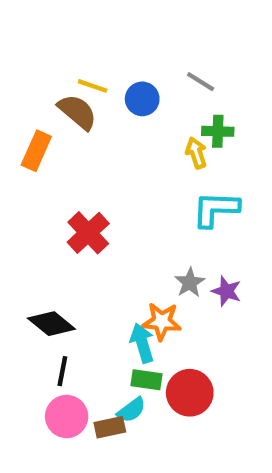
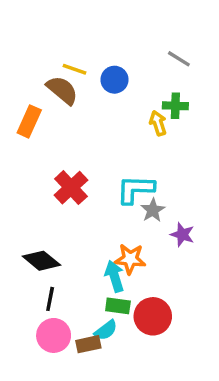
gray line: (201, 82) -> (179, 59), moved
cyan L-shape: (216, 209) -> (135, 189), moved
gray star: (190, 283) -> (153, 210), moved

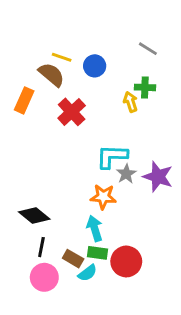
red cross: (71, 188) -> (72, 112), moved
purple star: (182, 235) -> (158, 177), moved, size x1.5
orange star: (130, 259) -> (103, 197), moved
brown rectangle: (88, 344) -> (73, 259), moved, turned 42

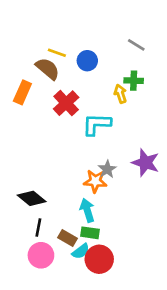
cyan L-shape: (112, 157) -> (97, 124), moved
gray star: (126, 174) -> (107, 169), moved
red circle: (126, 261) -> (99, 259), moved

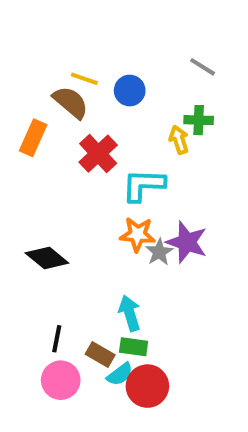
purple star: (146, 163) -> (187, 242), moved
orange star: (95, 181) -> (138, 234), moved
black diamond: (32, 198) -> (47, 258), moved

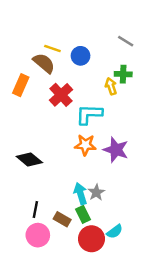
gray star: (159, 252) -> (96, 192), moved
green rectangle: (134, 347) -> (83, 214), turned 56
cyan semicircle: (120, 374) -> (115, 231), moved

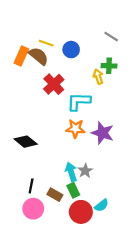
orange rectangle: (21, 85) -> (21, 56), moved

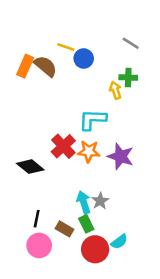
yellow line: (46, 43) -> (66, 47), moved
red cross: (54, 84) -> (63, 146), moved

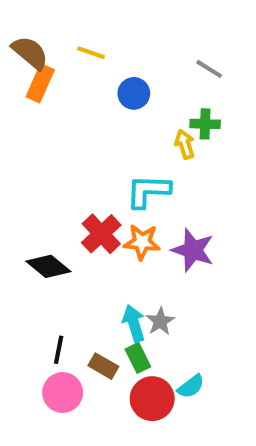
yellow line: (66, 47) -> (91, 53), moved
orange rectangle: (25, 66) -> (40, 83), moved
brown semicircle: (45, 66) -> (30, 53), moved

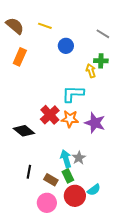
orange rectangle: (40, 83) -> (20, 57), moved
pink circle: (63, 393) -> (47, 203), moved

